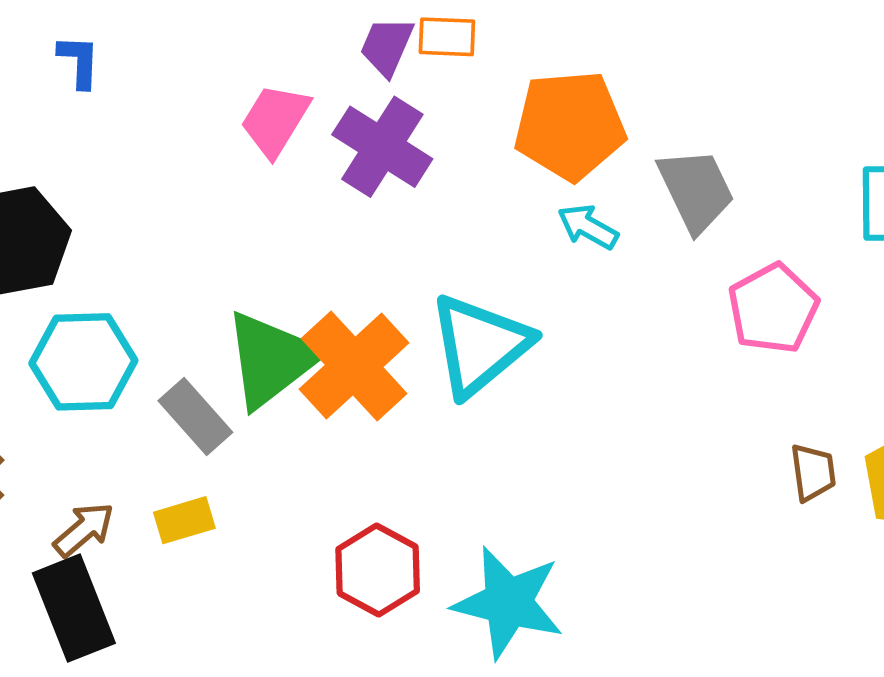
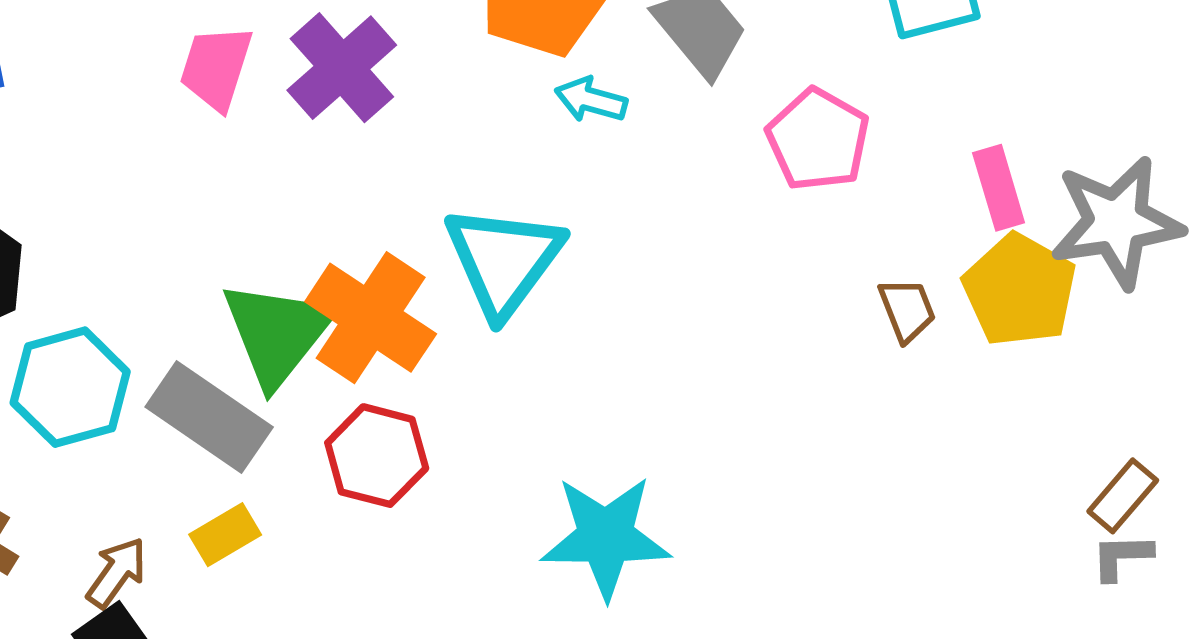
purple cross: (382, 147) -> (342, 68), turned 30
gray rectangle: (195, 417) -> (209, 417), size x1.4
red hexagon: (378, 570) -> (377, 456), moved

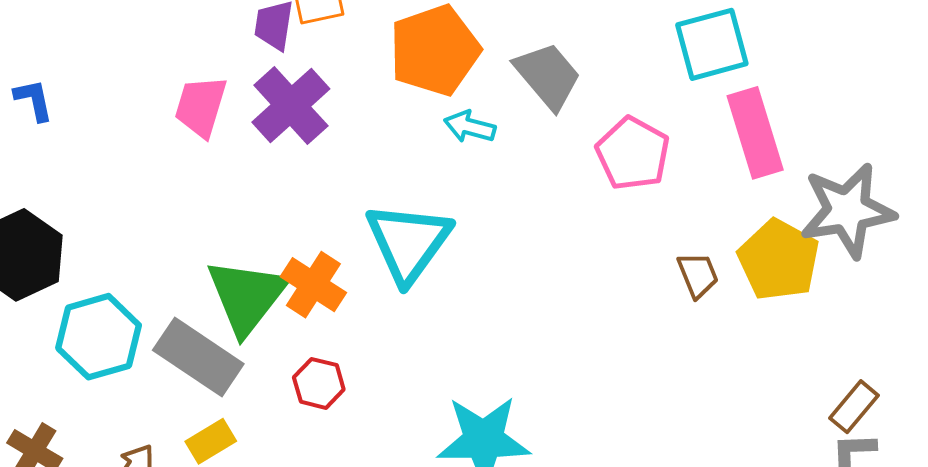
pink rectangle: (999, 188) -> (755, 133), moved, size x1.5
orange cross: (371, 318) -> (313, 285), size x0.7
red hexagon: (377, 456) -> (319, 383), size x0.7

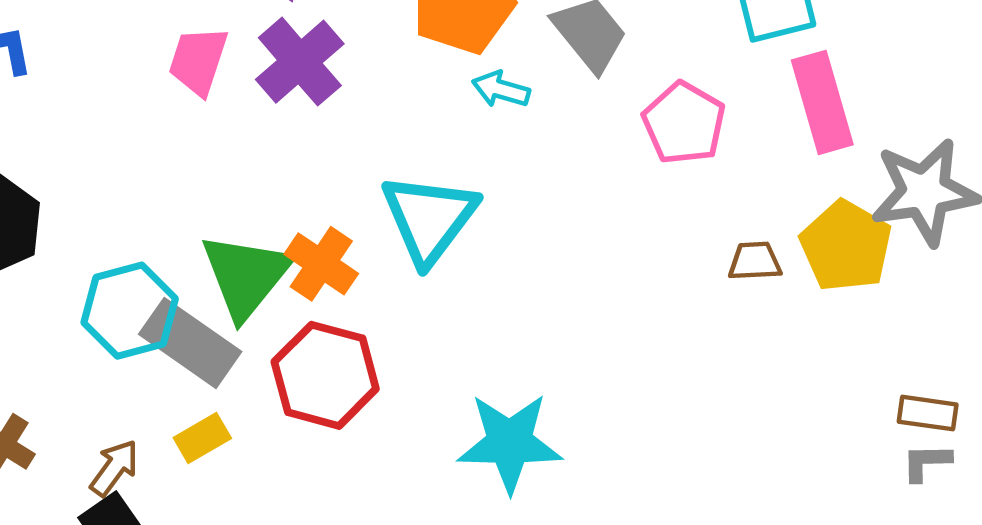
brown trapezoid: (698, 275) -> (755, 261), turned -72
cyan hexagon: (99, 337) -> (130, 311), moved
red hexagon: (319, 383) -> (325, 375), size x1.8
brown rectangle: (854, 407) -> (928, 413), turned 57

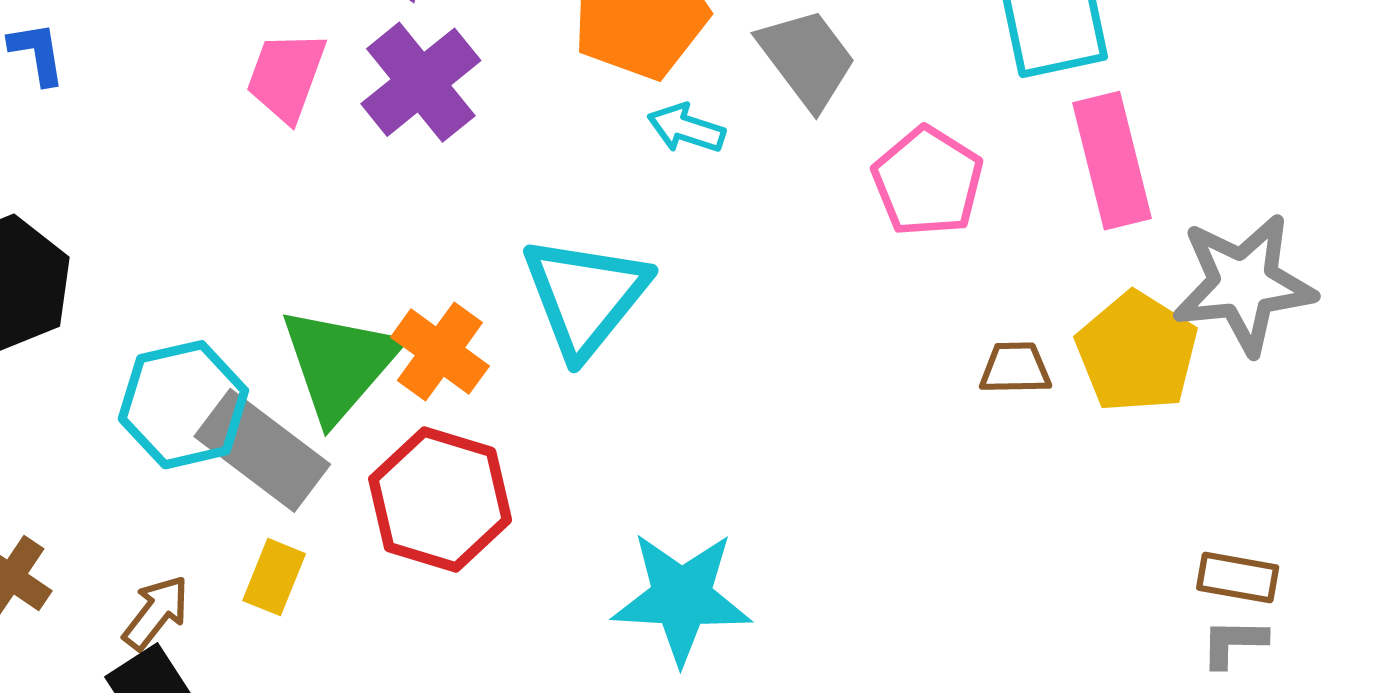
yellow rectangle: (202, 438) -> (274, 577), turned -40

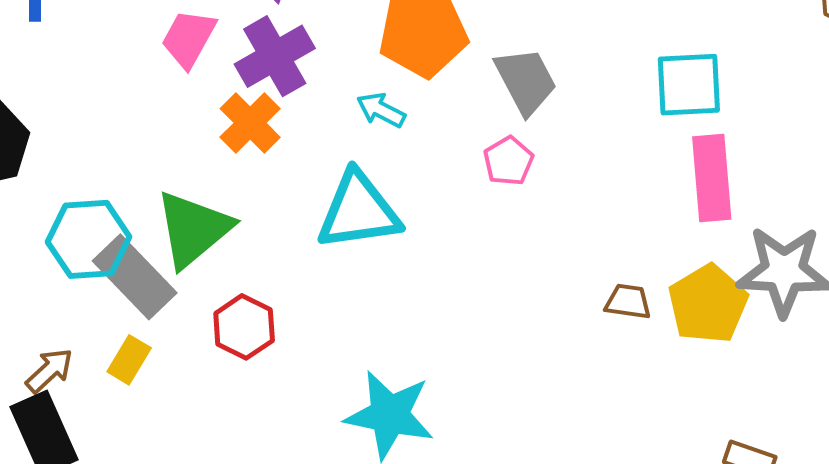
cyan arrow: (686, 128) -> (381, 110), moved
pink pentagon: (928, 182) -> (508, 161), moved, size x0.7
cyan triangle: (585, 296) -> (359, 211), turned 34
orange cross: (440, 352) -> (250, 123), moved
red hexagon: (440, 499) -> (244, 327), size x0.7

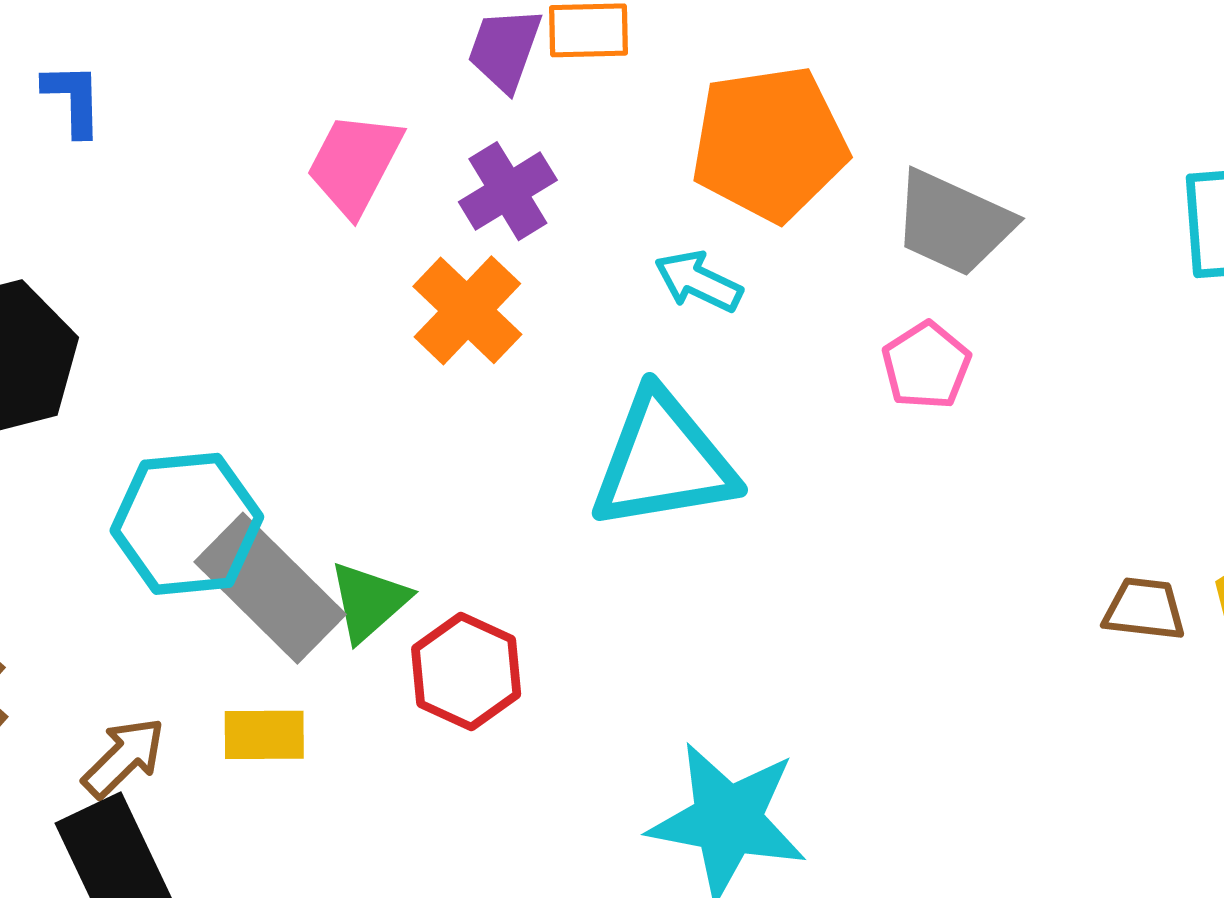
purple cross: (275, 56) -> (508, 191), size x0.7
gray trapezoid: (526, 81) -> (953, 223), turned 144
green triangle: (193, 229) -> (369, 602), moved, size x0.6
yellow rectangle: (129, 360) -> (264, 735), turned 60

